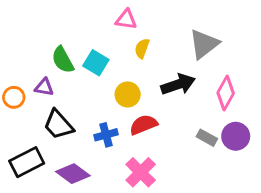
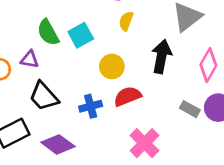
cyan square: (96, 63) -> (81, 35), turned 30
black arrow: (178, 84) -> (161, 57), turned -60
pink cross: (141, 172) -> (144, 143), moved

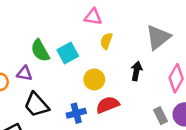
black arrow: (161, 57) -> (136, 71), size x0.7
gray rectangle: (190, 109) -> (161, 116), turned 35

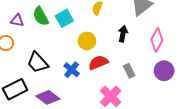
purple triangle: (24, 73) -> (17, 20), moved
blue cross: (76, 113) -> (72, 70), turned -35
gray rectangle: (161, 116) -> (129, 71), moved

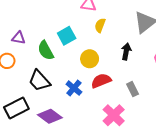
green semicircle: (41, 16) -> (46, 50), moved

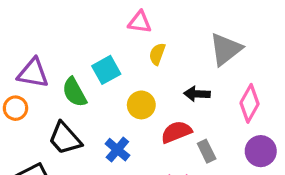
purple triangle: (19, 38) -> (33, 73), size x1.5
black arrow: (126, 51) -> (197, 94), turned -98
red semicircle: (101, 81) -> (176, 132), moved

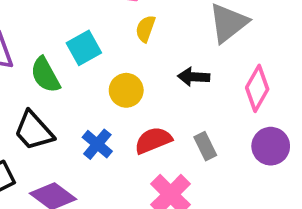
red semicircle: (176, 132) -> (153, 140), moved

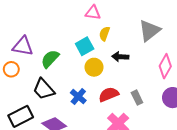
cyan square: (84, 48) -> (85, 46), moved
green semicircle: (45, 75) -> (50, 59), turned 72
black arrow: (194, 77) -> (120, 57), moved

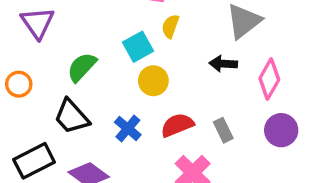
purple triangle: (23, 46) -> (37, 23), moved, turned 45
black arrow: (120, 57) -> (223, 64), moved

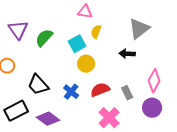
green semicircle: (82, 67) -> (44, 38), moved
pink diamond: (269, 79) -> (154, 81), moved
purple circle: (281, 130) -> (152, 108), moved

